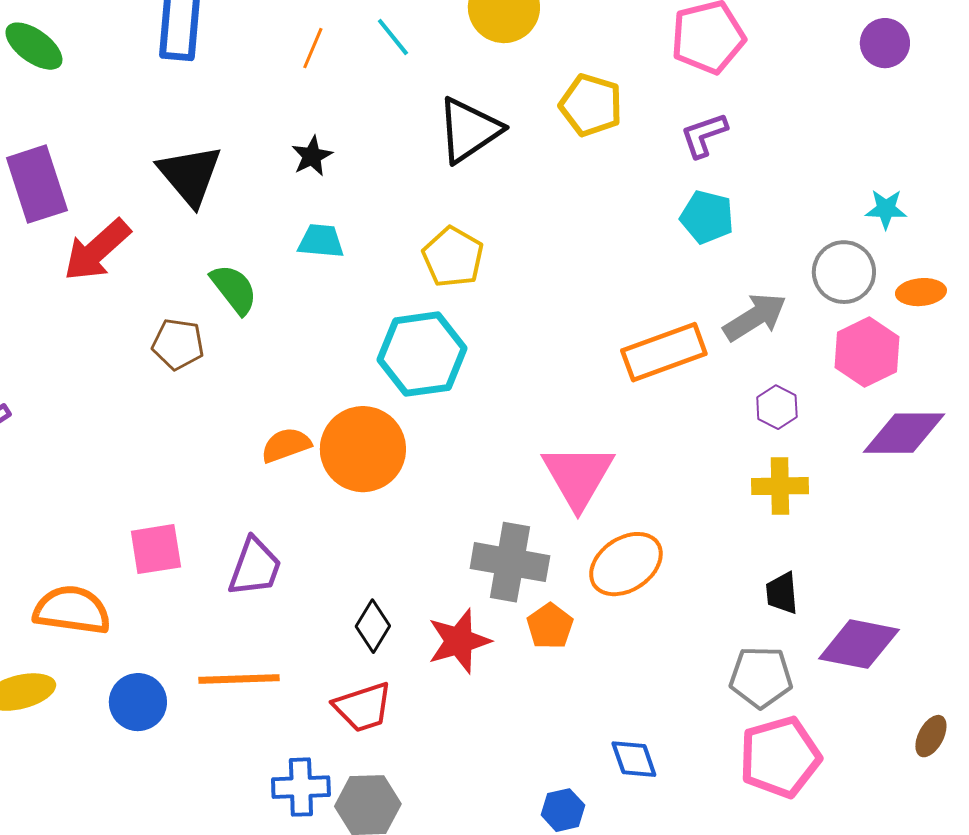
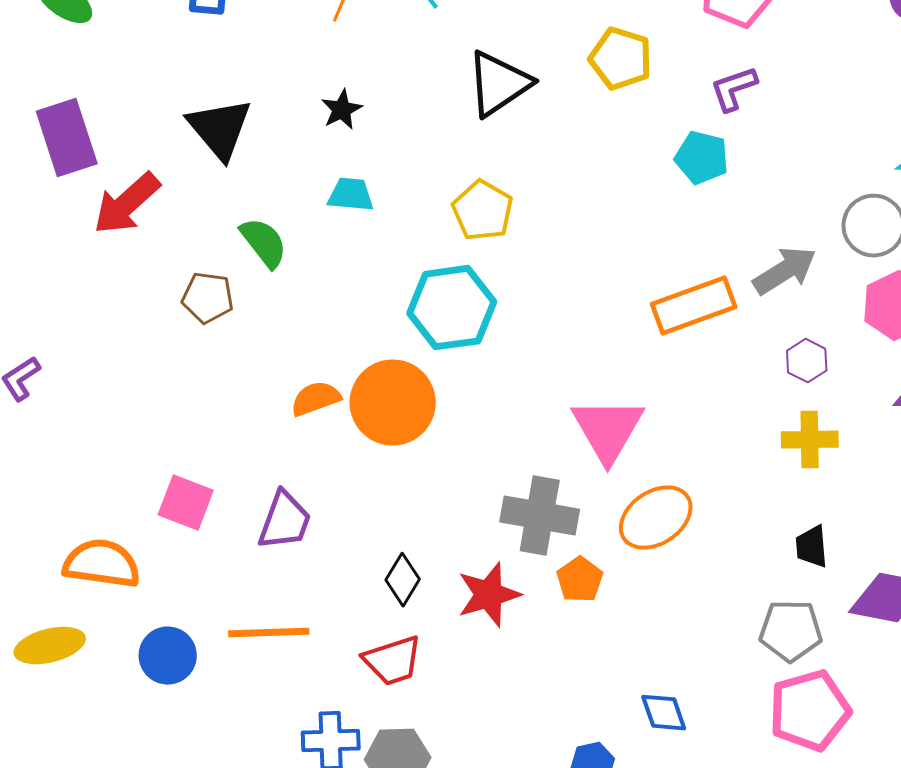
cyan pentagon: (707, 217) -> (702, 158), moved
pink square: (156, 549) -> (186, 503), turned 30

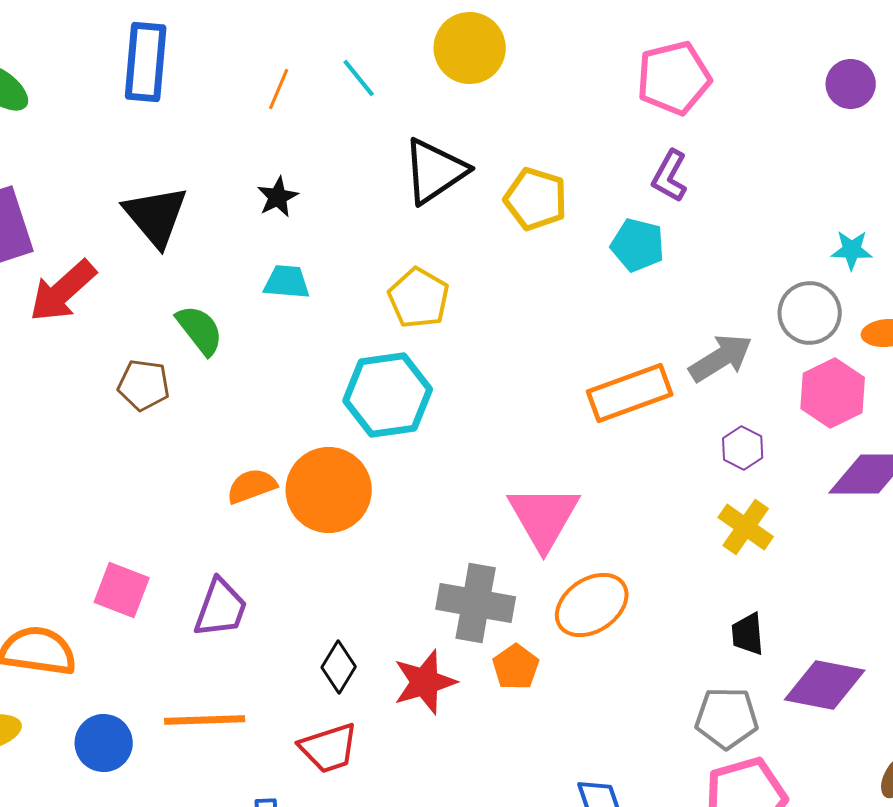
yellow pentagon: (621, 59) -> (536, 199), moved
purple L-shape: (734, 89) -> (670, 176), turned -42
yellow cross: (810, 440) -> (746, 527), turned 36

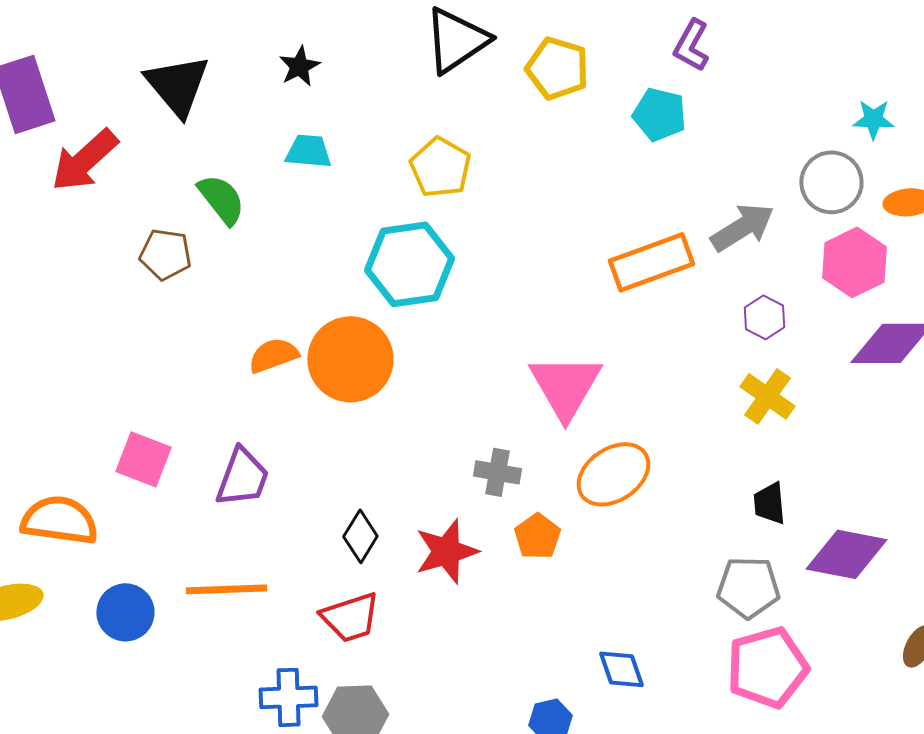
gray cross: (476, 603) -> (497, 472), size x0.6

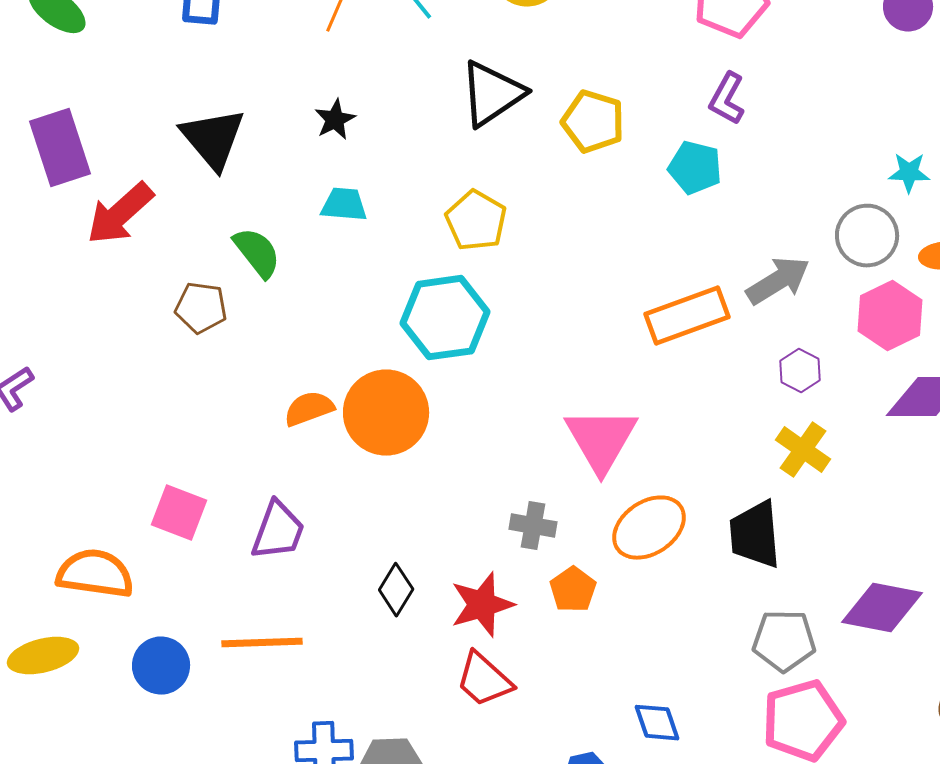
black trapezoid: (769, 503) -> (755, 535), moved, size x1.6
red trapezoid: (350, 617) -> (484, 680), moved, turned 60

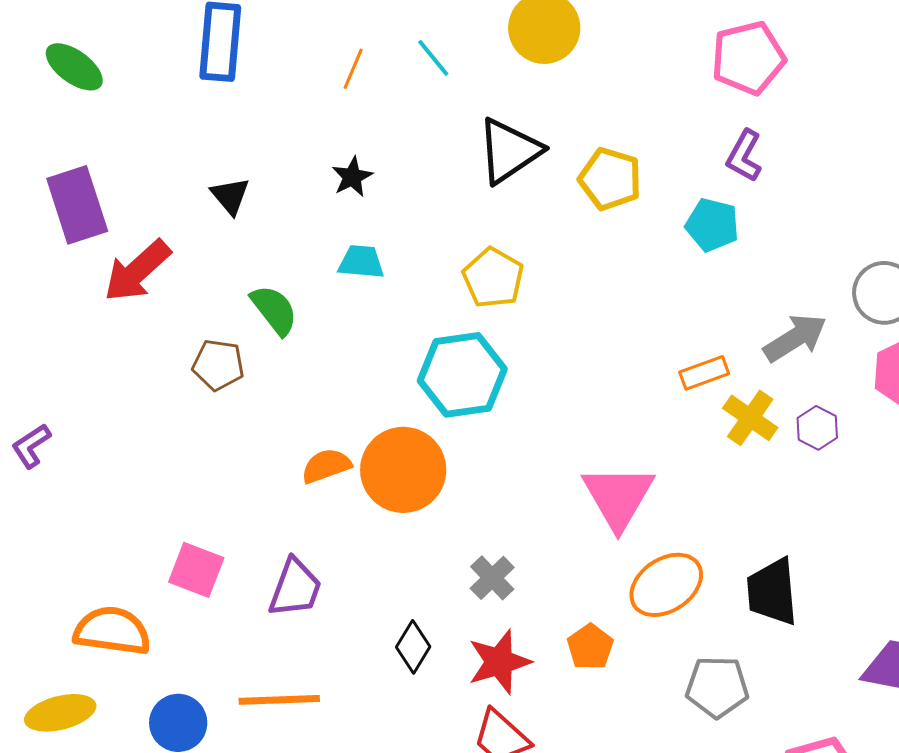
black triangle: (213, 139) -> (230, 196), size x0.6
orange rectangle: (687, 316) -> (704, 373), size x0.6
yellow cross: (803, 450) -> (750, 418), moved
gray cross: (533, 526) -> (492, 578), moved, turned 36
gray pentagon: (784, 641) -> (717, 687), moved

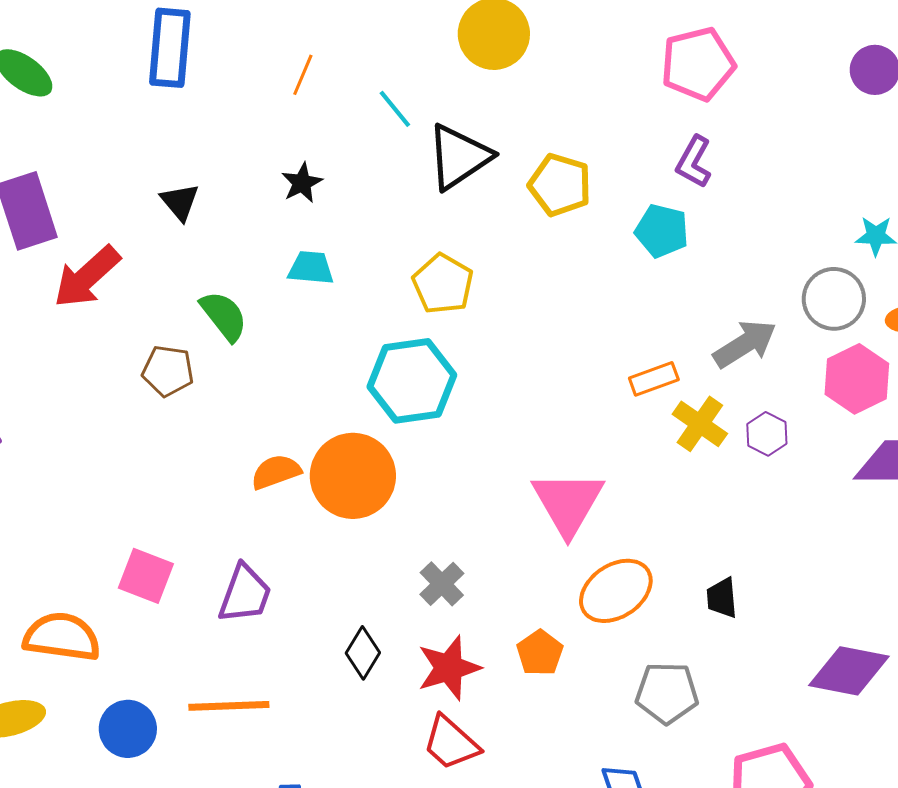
cyan line: (433, 58) -> (395, 109), moved
black trapezoid: (772, 592) -> (722, 598), size x0.6

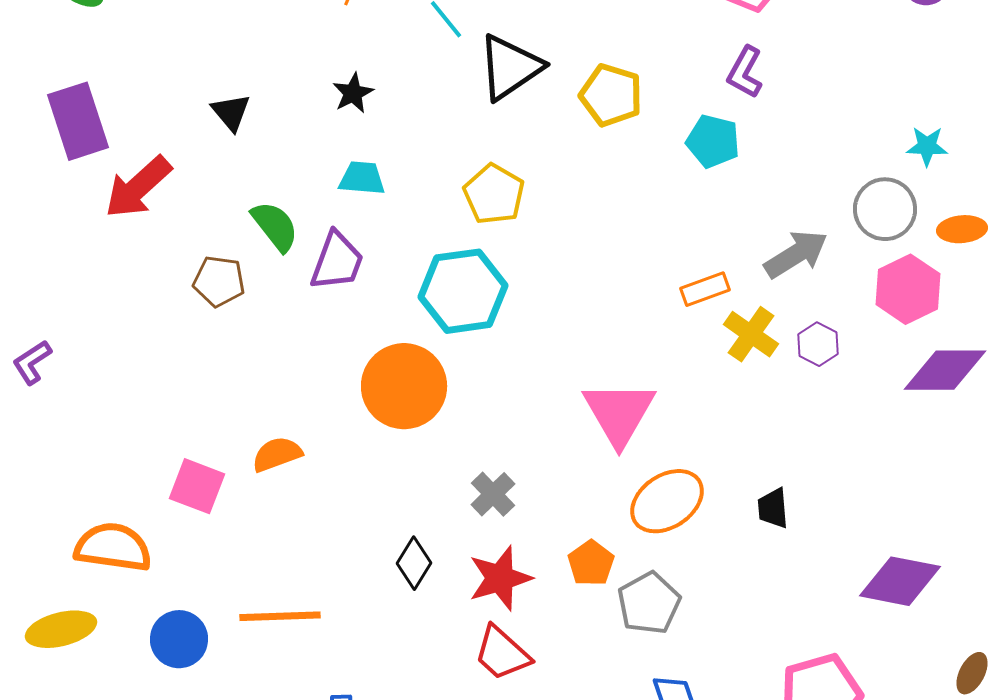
orange semicircle: (276, 472) -> (277, 454), moved
purple trapezoid: (245, 594) -> (337, 261), moved
gray pentagon: (667, 693) -> (649, 603), moved, turned -30

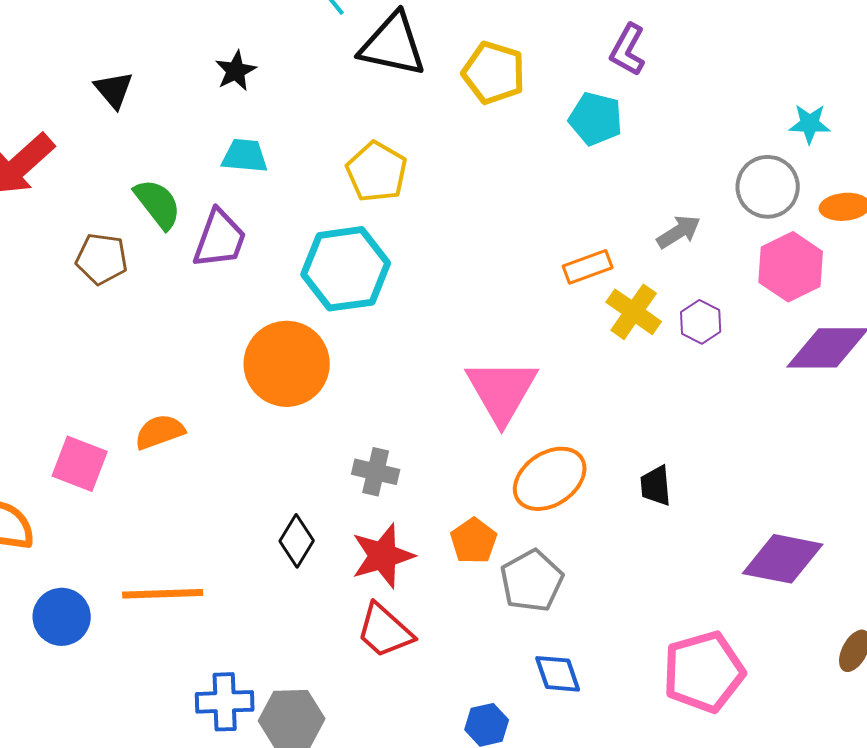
black triangle: (510, 67) -> (393, 45), turned 46
gray arrow: (796, 254) -> (679, 232), size x0.7
gray cross: (493, 494) -> (376, 472), turned -33

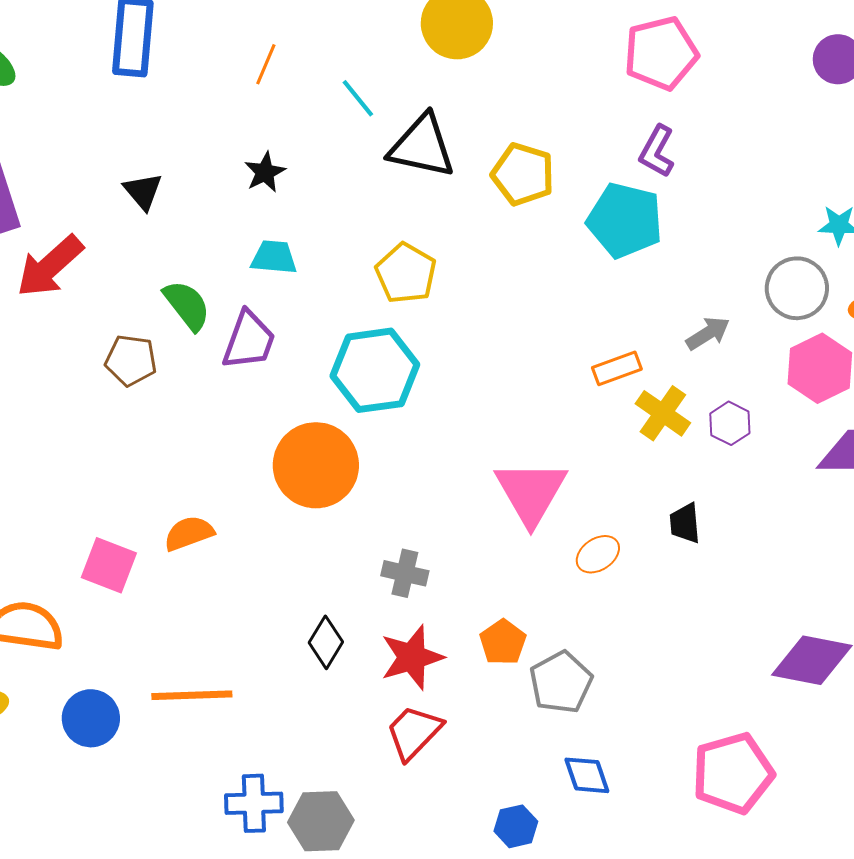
cyan pentagon: (596, 119) -> (625, 220), size x1.4
orange ellipse: (550, 479) -> (598, 554), moved, size x0.6
black trapezoid: (656, 486) -> (685, 523), moved
red trapezoid: (385, 631) -> (414, 732), turned 92

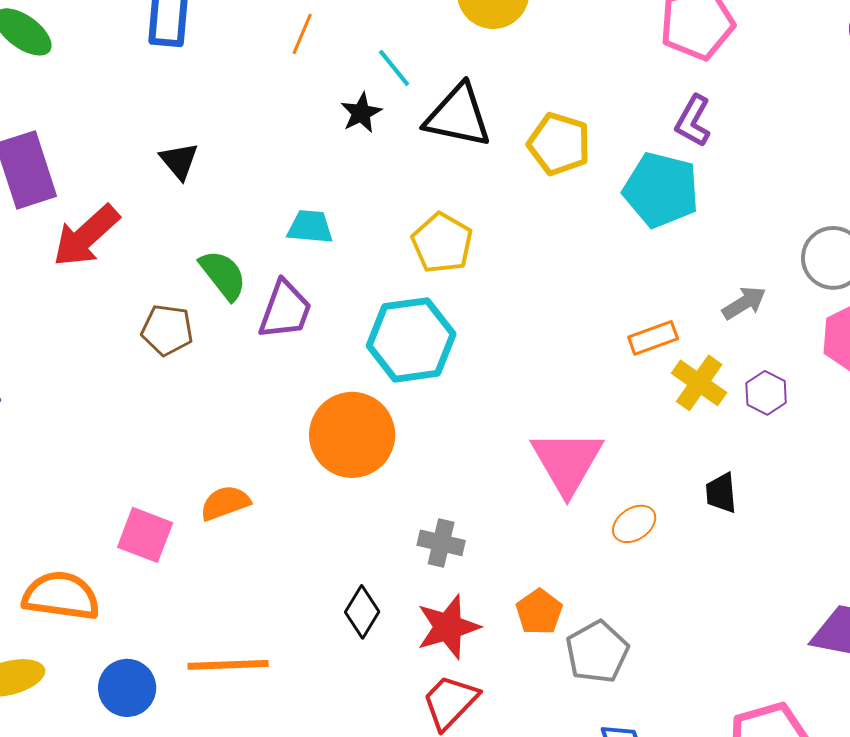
black star: (265, 172) -> (361, 113), moved

